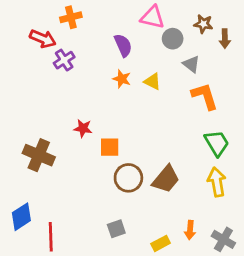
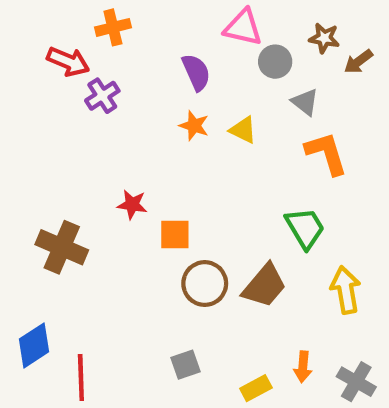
brown arrow: (225, 39) -> (358, 62), turned 54
green trapezoid: (217, 143) -> (305, 228), moved

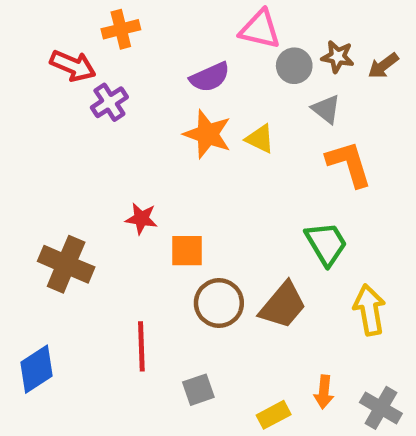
brown star: (324, 38) -> (338, 57), moved
purple semicircle: (196, 72) -> (210, 77), turned 90
orange star: (194, 126) -> (208, 134), size x1.5
red line: (81, 377) -> (141, 346), moved

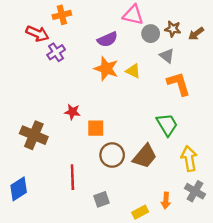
gray cross: (381, 408) -> (195, 191), moved

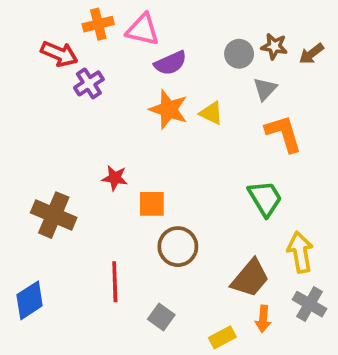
pink triangle: (133, 15) -> (143, 30), moved
gray triangle: (167, 56) -> (265, 89), turned 35
brown trapezoid: (145, 156) -> (250, 278), moved
gray square: (102, 199) -> (161, 317), turned -35

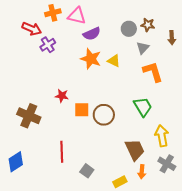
brown arrow: (311, 54) -> (172, 38), moved, turned -56
brown circle: (178, 247) -> (104, 115), moved
brown trapezoid: (250, 278) -> (135, 150), turned -65

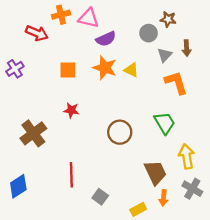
brown star: (148, 25) -> (168, 19), moved
brown arrow: (172, 38) -> (187, 48), moved
purple cross: (48, 45) -> (15, 69), moved
orange square: (82, 110) -> (68, 70), moved
brown cross: (29, 116) -> (33, 133), turned 30

